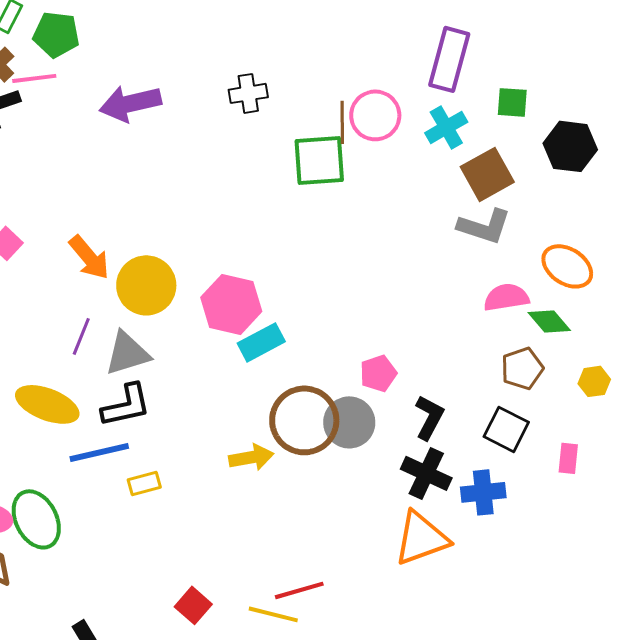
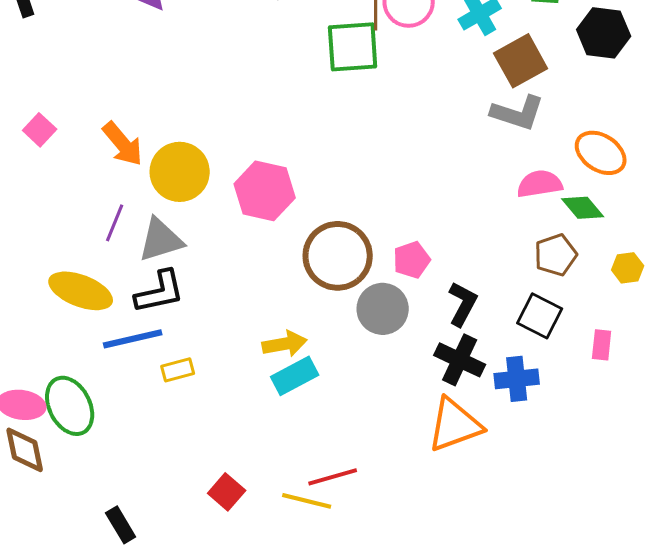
cyan rectangle: (261, 342) -> (295, 376), moved
brown circle: (304, 420) -> (338, 256), moved

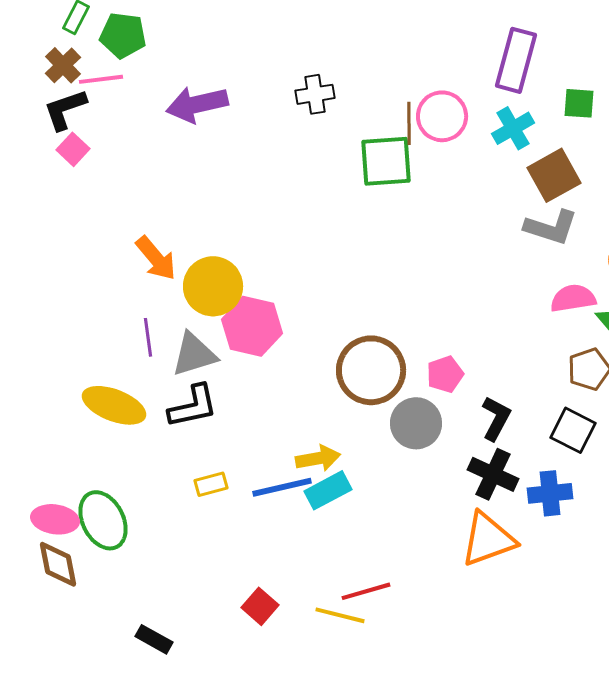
pink square: (40, 130) -> (73, 149), moved
pink hexagon: (265, 191) -> (252, 326), moved
purple line: (115, 223) -> (148, 337), turned -30
blue line: (133, 339) -> (282, 487), moved
black rectangle: (121, 525) -> (154, 639), turned -30

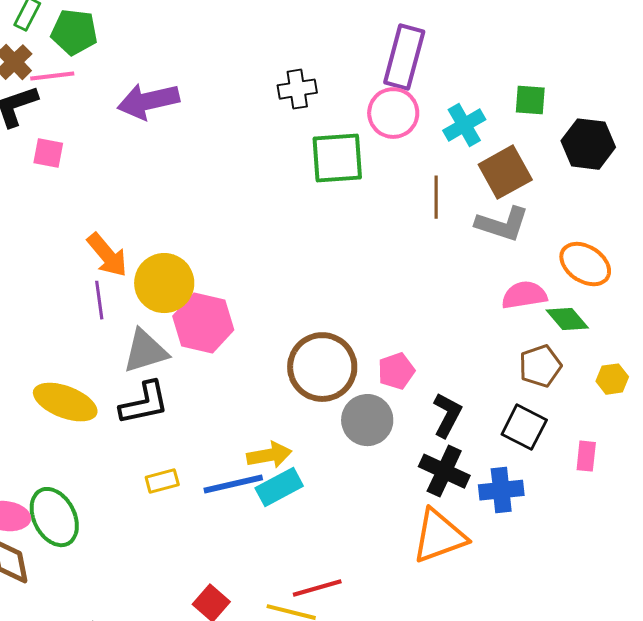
purple rectangle: (516, 60) -> (404, 57), moved
black cross: (315, 94) -> (297, 89), moved
brown line: (409, 123) -> (436, 197), moved
pink square: (73, 149) -> (48, 153), moved, turned -32
purple line: (148, 337) -> (99, 300), moved

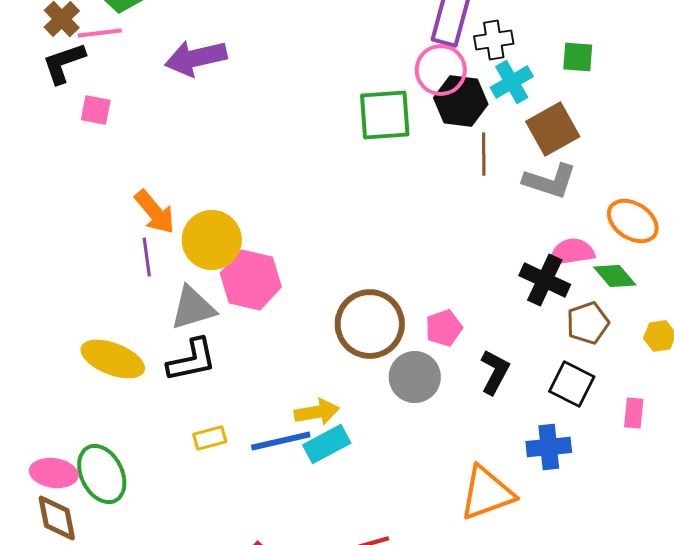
black cross: (297, 89) -> (494, 40), moved
black hexagon: (588, 144) -> (461, 101), moved
black cross: (444, 471) -> (545, 280), moved

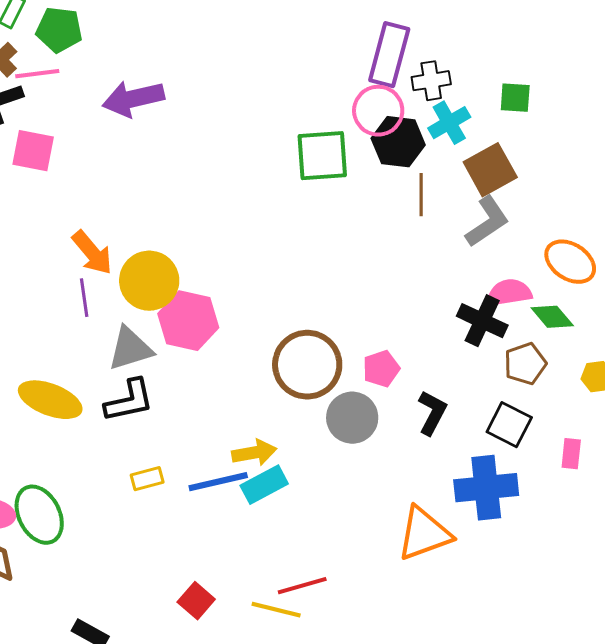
pink square: (96, 110) -> (33, 151), size x1.4
gray L-shape: (550, 181) -> (487, 222), turned -52
blue cross: (549, 447) -> (486, 488), size x1.4

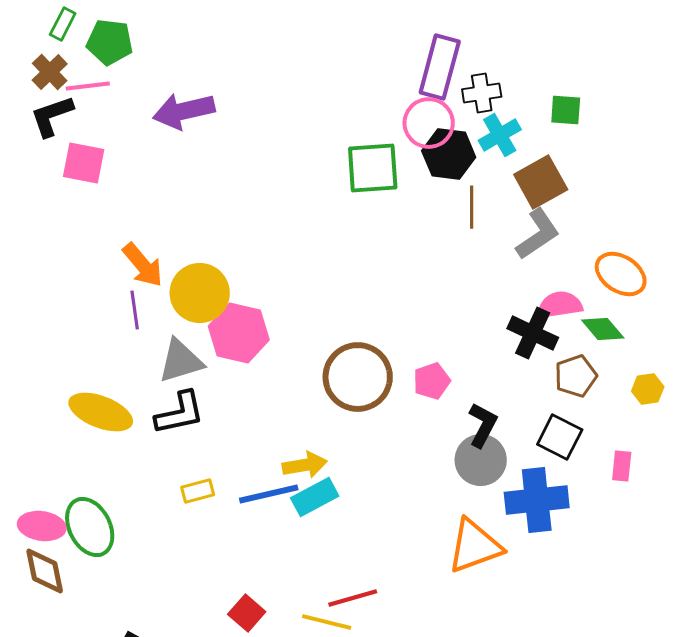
gray circle: (352, 418) -> (481, 460), moved

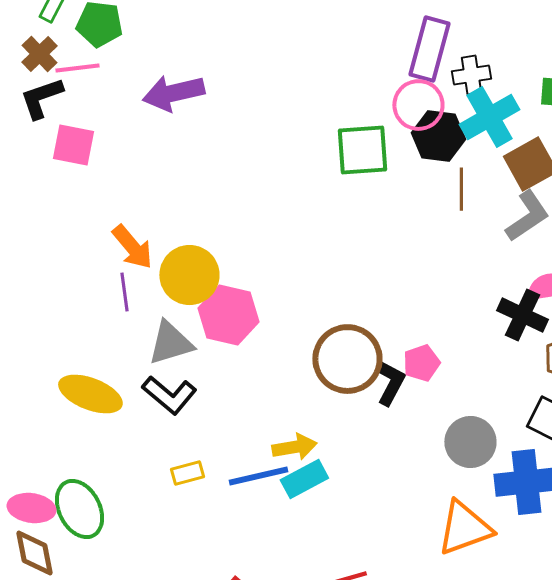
cyan cross: (500, 135) -> (489, 117), size x1.4
black L-shape: (180, 413) -> (169, 395), turned 52
black L-shape: (483, 425) -> (390, 383), moved

